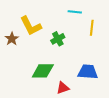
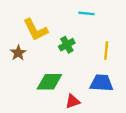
yellow line: (92, 28) -> (106, 51), moved
brown star: (12, 39) -> (18, 53), moved

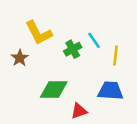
cyan line: (86, 13) -> (94, 40), moved, turned 49

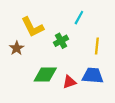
cyan line: (94, 40) -> (79, 18), moved, turned 64
red triangle: (79, 111) -> (69, 82), moved

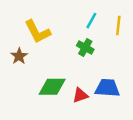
green cross: (61, 41) -> (85, 48), moved, turned -32
yellow line: (97, 46) -> (118, 25), moved

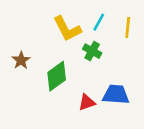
yellow L-shape: (37, 32) -> (67, 29), moved
green diamond: (52, 87) -> (57, 76), moved, turned -36

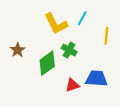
yellow line: (128, 27) -> (106, 36), moved
green cross: (92, 51) -> (69, 50), moved

